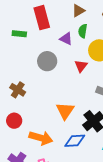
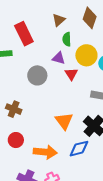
purple triangle: (66, 39) -> (59, 58), moved

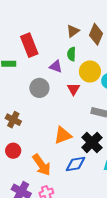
brown triangle: (59, 20) -> (73, 31), moved
purple triangle: (59, 58) -> (56, 66), moved
orange triangle: (64, 121) -> (63, 135), turned 42
orange arrow: (45, 152) -> (42, 165), turned 45

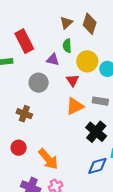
brown cross: (13, 120) -> (24, 114), moved
orange triangle: (63, 135) -> (75, 106), moved
blue diamond: (76, 164) -> (97, 166), moved

